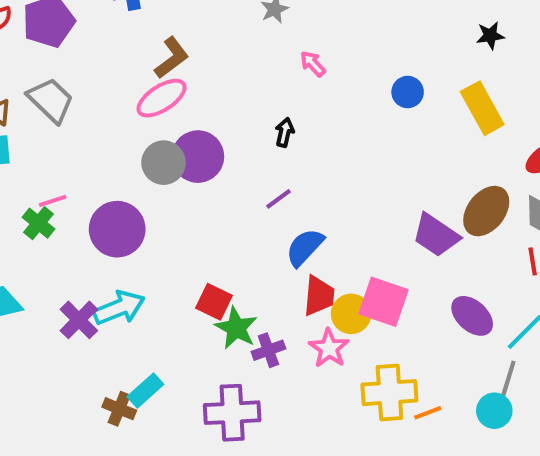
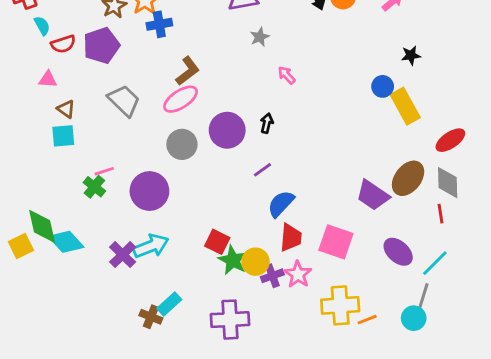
blue circle: (408, 92) -> (383, 86), moved
gray trapezoid: (51, 100) -> (124, 101), moved
purple circle: (198, 157) -> (227, 130), moved
yellow circle: (351, 314) -> (255, 262), moved
purple cross: (268, 350) -> (272, 276), moved

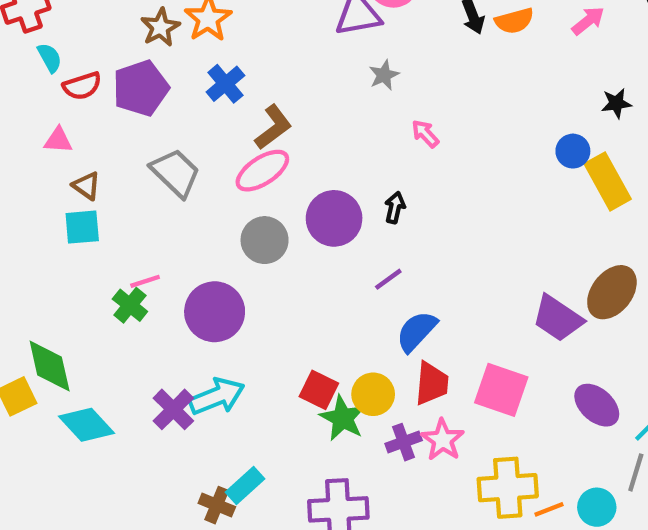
blue cross: (159, 24) -> (225, 84), moved, turned -30
cyan diamond: (66, 242) -> (86, 425), moved
yellow circle: (255, 262) -> (373, 394), moved
cyan circle: (414, 318) -> (597, 507), moved

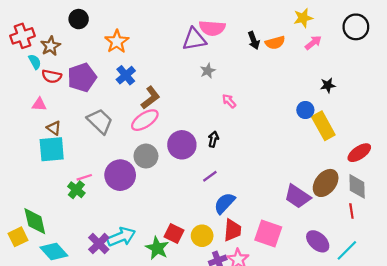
brown star: (160, 27) -> (51, 46), moved
red semicircle: (82, 86) -> (52, 76), turned 30
cyan square: (82, 227) -> (52, 149), size x1.4
purple circle: (215, 312) -> (120, 175), moved
green star: (343, 418) -> (157, 248), moved

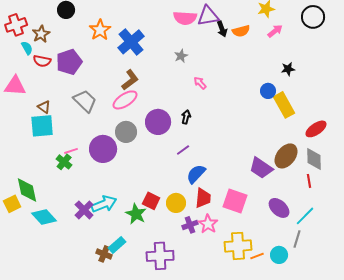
purple triangle: (194, 39) -> (208, 16), moved
blue cross: (126, 75) -> (131, 42), moved, size x1.5
pink triangle: (39, 104) -> (15, 86), moved, size x1.6

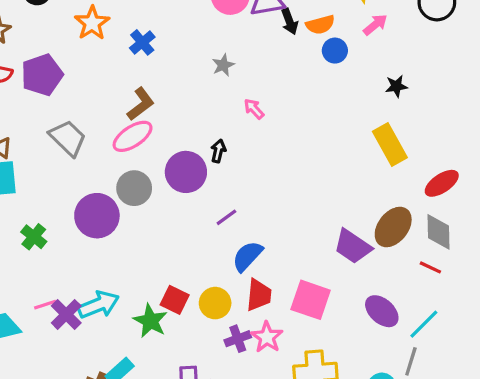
blue cross: (131, 42) -> (142, 42), size x0.6
blue circle: (268, 91) -> (335, 51), moved
black arrow: (186, 117) -> (218, 151), moved
pink line: (71, 151) -> (45, 305), moved
red line: (309, 181) -> (430, 267), turned -56

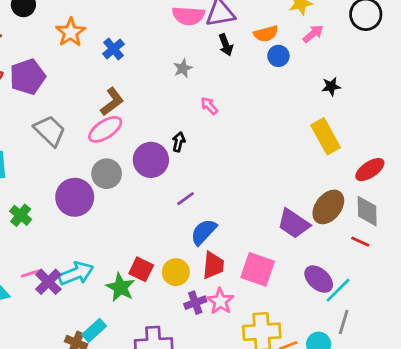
black arrow: (290, 21) -> (226, 45), moved
cyan line: (424, 324) -> (338, 290), moved

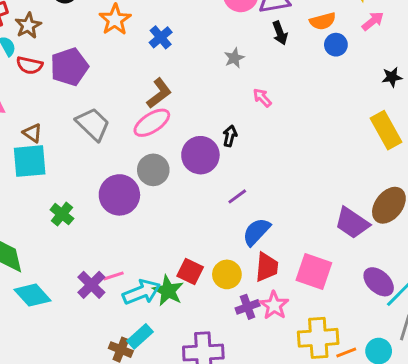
pink line: (30, 274) -> (114, 276), moved
cyan arrow: (76, 274) -> (141, 292), moved

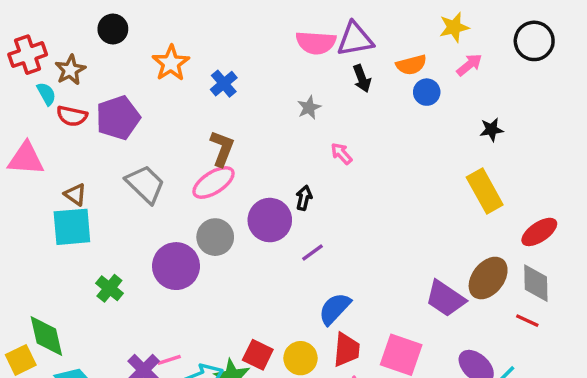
brown L-shape: (159, 93) -> (222, 148), turned -32
purple line: (237, 196) -> (312, 252), moved

